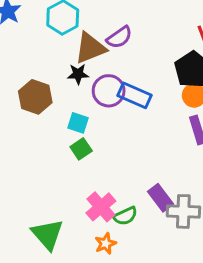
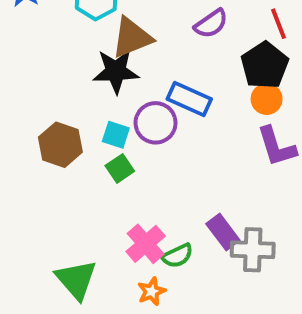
purple semicircle: (119, 37) -> (211, 24), moved
black star: (78, 74) -> (116, 71), size x1.6
purple circle: (109, 91) -> (156, 123), moved
brown hexagon: (35, 97) -> (60, 145), moved

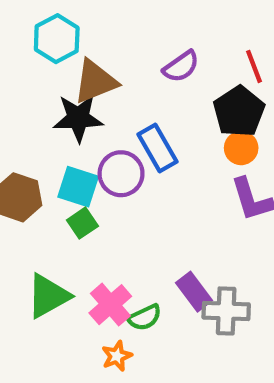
blue rectangle: (189, 99) -> (158, 148), turned 36
cyan square: (116, 135) -> (78, 187), size x1.4
green triangle: (76, 280) -> (48, 296), moved, turned 42

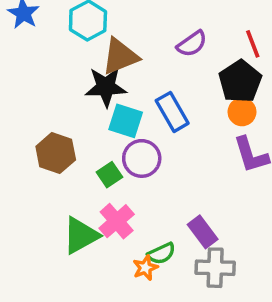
purple circle: (121, 174) -> (142, 158), moved
cyan square: (78, 187) -> (126, 121), moved
pink cross: (110, 305) -> (117, 221), moved
gray cross: (226, 311) -> (215, 268), moved
orange star: (117, 356) -> (145, 268), moved

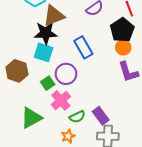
cyan square: (126, 121) -> (44, 52), moved
pink cross: (117, 221) -> (61, 100), moved
green semicircle: (161, 253) -> (77, 117), moved

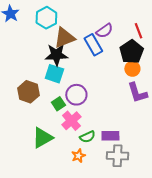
blue rectangle: (83, 47) -> (93, 45), moved
purple rectangle: (101, 116) -> (110, 136), turned -54

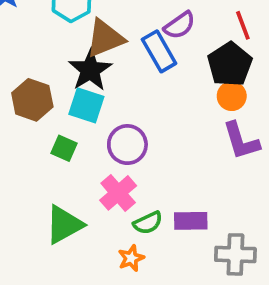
black star: (56, 55) -> (90, 70), turned -30
brown hexagon: (28, 92) -> (32, 100), moved
green square: (58, 104) -> (64, 148), moved, turned -32
gray cross: (117, 156) -> (235, 254), moved

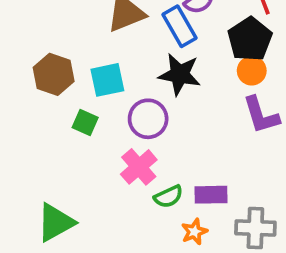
black star: (90, 70) -> (180, 74), moved, turned -30
cyan square: (86, 105) -> (107, 80), turned -30
green triangle: (64, 225) -> (56, 222), moved
orange star: (131, 258) -> (194, 232), moved

